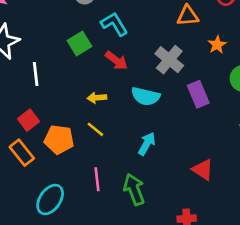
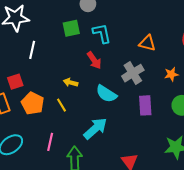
orange triangle: (188, 16) -> (147, 43), moved
green square: (79, 44) -> (71, 28), moved
cyan arrow: (147, 144) -> (95, 128), size x1.4

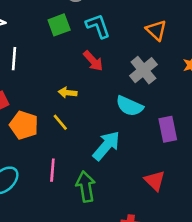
orange triangle: (147, 43) -> (156, 30), turned 36
cyan semicircle: (106, 94) -> (129, 106), moved
purple rectangle: (145, 105) -> (168, 129), moved

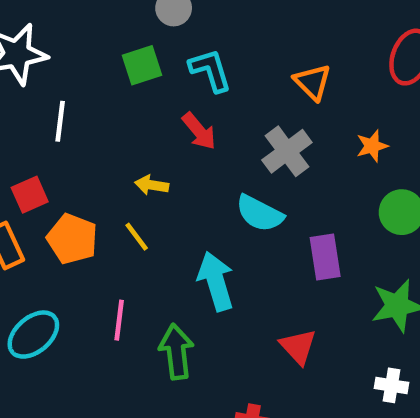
cyan arrow: (106, 146) -> (216, 281), turned -60

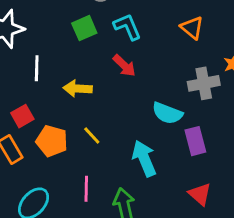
gray cross: (287, 151) -> (204, 83), moved, turned 32
yellow arrow: (152, 185) -> (78, 89), moved, size x1.4
purple rectangle: (325, 257) -> (195, 141), moved

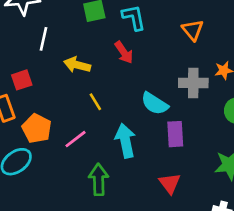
yellow line: (92, 136) -> (95, 102), moved
orange pentagon: (52, 141) -> (37, 129), moved
pink line: (86, 189) -> (76, 139), moved, turned 40

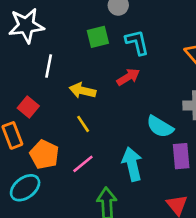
red arrow: (124, 52) -> (128, 77), turned -85
red square: (22, 80) -> (28, 107), turned -30
yellow line: (95, 102) -> (83, 124), moved

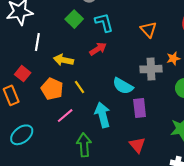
green square: (98, 37) -> (74, 19), turned -30
yellow line: (83, 124) -> (80, 87), moved
orange pentagon: (44, 155) -> (52, 89), moved

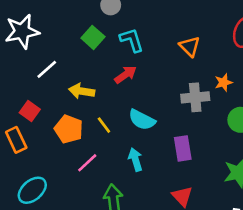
white line: (37, 42) -> (47, 69), turned 42
cyan semicircle: (123, 86) -> (142, 120), moved
cyan arrow: (103, 115) -> (135, 160), size x0.7

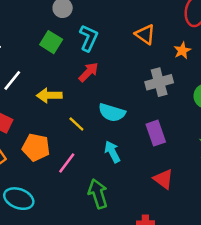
cyan L-shape: (132, 40) -> (89, 38), turned 52
orange star: (223, 82) -> (182, 51), moved
orange pentagon: (69, 129) -> (36, 147), moved
cyan ellipse: (32, 190) -> (19, 199), turned 72

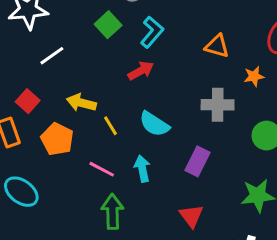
orange triangle: (145, 34) -> (217, 46), turned -35
yellow arrow: (49, 95) -> (81, 103), moved
purple rectangle: (156, 133) -> (198, 161), turned 30
pink line: (67, 163) -> (102, 169), moved, turned 65

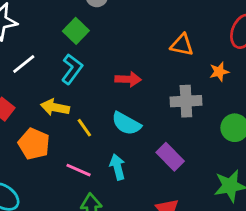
cyan L-shape: (152, 32) -> (72, 69), moved
red arrow: (141, 71) -> (128, 79), moved, turned 35
purple rectangle: (198, 161) -> (170, 157), turned -68

